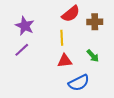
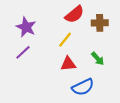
yellow line: (62, 38) -> (65, 40), turned 42

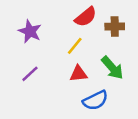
purple line: (23, 52) -> (30, 74), moved
green arrow: (98, 59) -> (112, 68), size x1.5

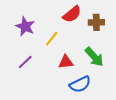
yellow line: (75, 46) -> (52, 39), moved

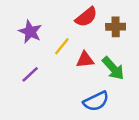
red triangle: (66, 62) -> (85, 60), moved

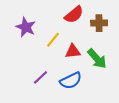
purple line: (30, 74) -> (40, 77), moved
blue semicircle: (96, 101) -> (71, 81), moved

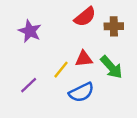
yellow line: (53, 40) -> (61, 70), moved
purple line: (40, 77) -> (29, 85), moved

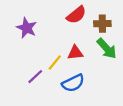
green arrow: (111, 67) -> (107, 48), moved
purple line: (29, 85) -> (35, 77), moved

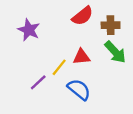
blue semicircle: (73, 83) -> (79, 89), turned -115

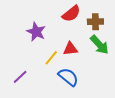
purple star: (29, 30) -> (36, 32), moved
purple line: (38, 82) -> (20, 77), moved

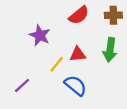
brown cross: (95, 22) -> (113, 15), moved
green arrow: (99, 45) -> (110, 50), turned 50

